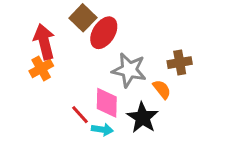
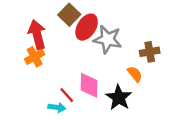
gray star: (129, 70) -> (108, 39), moved
cyan arrow: (102, 130) -> (57, 107), moved

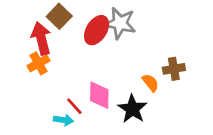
brown square: (69, 15) -> (59, 16), moved
gray star: (108, 39) -> (120, 23), moved
brown cross: (150, 52) -> (174, 69), moved

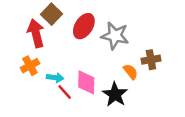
gray star: (120, 23) -> (115, 36), moved
orange cross: (38, 63) -> (30, 66), moved
cyan arrow: (63, 120) -> (55, 78), moved

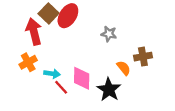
red ellipse: (84, 26) -> (68, 16), moved
gray star: (115, 36) -> (109, 34), size x0.6

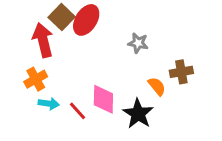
cyan arrow: (52, 74) -> (49, 104), moved

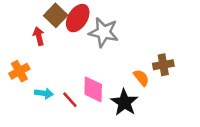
red arrow: (43, 40) -> (39, 36), size x0.6
gray star: (138, 43) -> (104, 32), moved, size x1.6
orange cross: (36, 79) -> (19, 71), moved

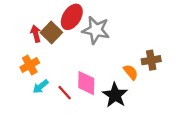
brown square: (56, 15) -> (51, 32), moved
orange cross: (19, 71) -> (30, 65), moved
cyan arrow: (44, 93) -> (41, 87), turned 133

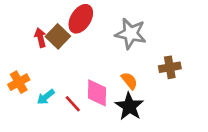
gray star: (96, 30) -> (131, 34), moved
orange cross: (30, 65) -> (19, 82), moved
orange semicircle: (131, 72) -> (129, 81), moved

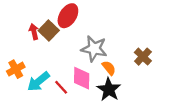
gray star: (131, 34) -> (94, 49), moved
brown cross: (170, 67) -> (143, 57), turned -36
cyan arrow: (46, 97) -> (38, 82), size x1.5

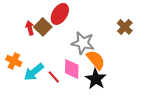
brown cross: (143, 57) -> (125, 27), moved
orange semicircle: (109, 68) -> (96, 60), size x1.5
orange cross: (16, 69) -> (14, 61), turned -35

